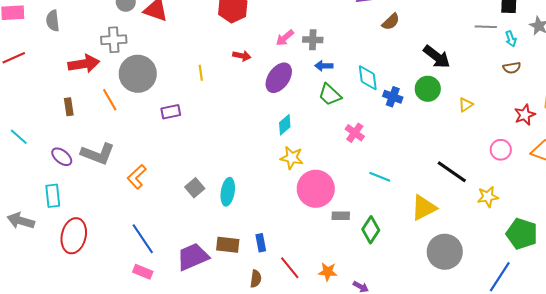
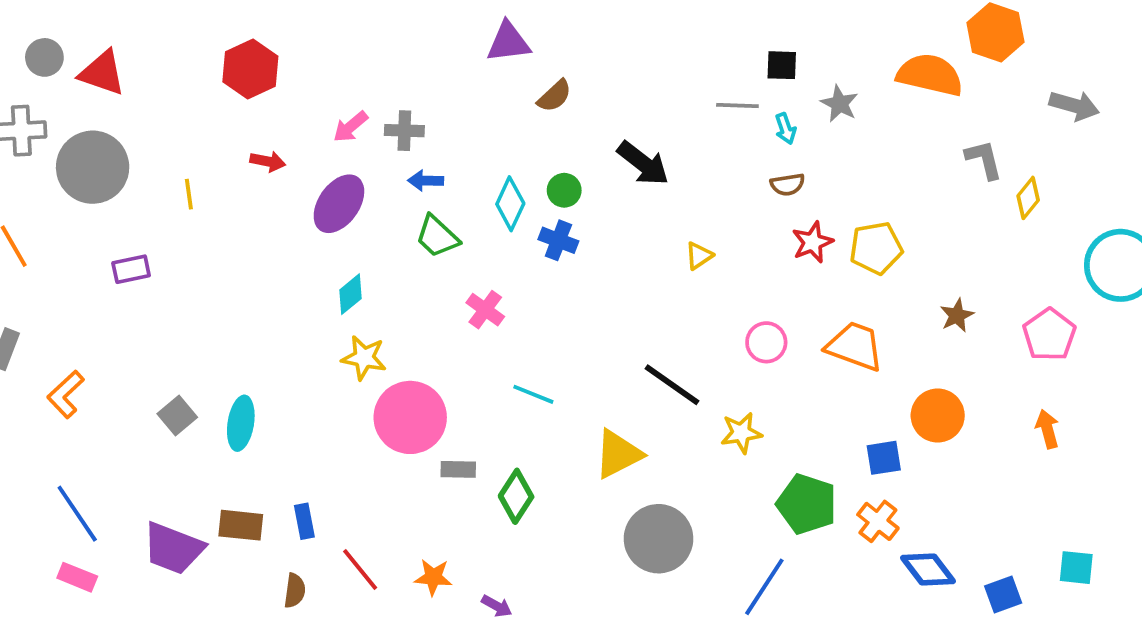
gray circle: (138, 74) -> (93, 167), moved
cyan diamond: (368, 78) -> (510, 204), turned 32
green circle: (428, 89) -> (564, 190), moved, size x0.7
red star: (525, 115) -> (813, 242), moved
purple trapezoid: (193, 257) -> (173, 548), turned -136

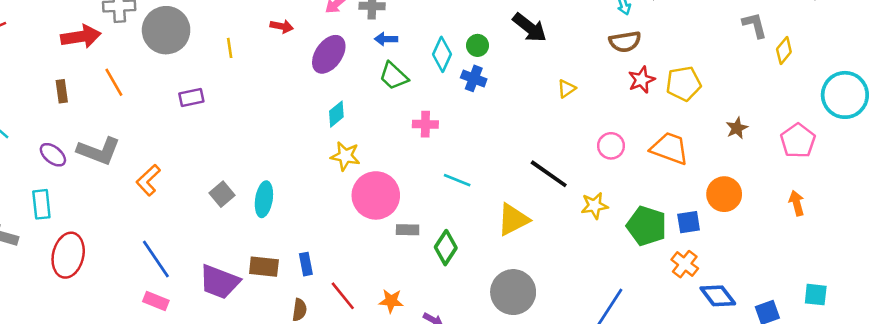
brown semicircle: (787, 184) -> (625, 42), size x1.4
pink cross: (485, 310) -> (425, 124), turned -35
green pentagon: (807, 504) -> (647, 226), moved
gray circle: (659, 539) -> (513, 292), moved

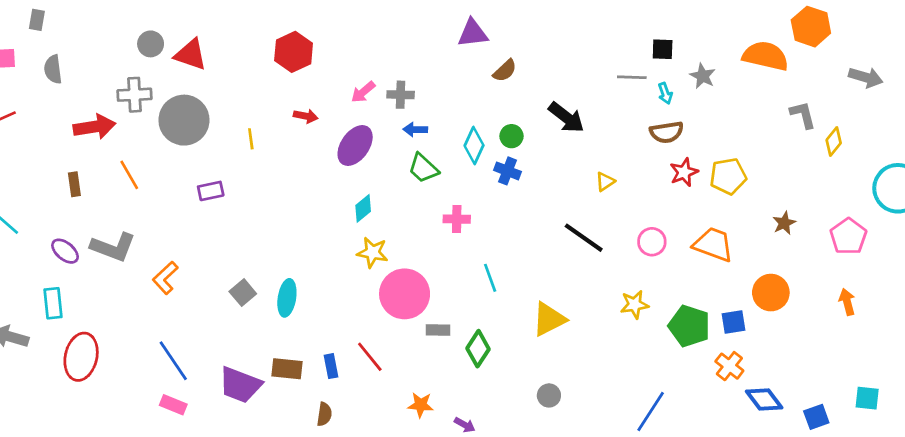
black line: (549, 174) -> (584, 238), moved
cyan line: (457, 180) -> (490, 278), turned 48
gray circle: (513, 292) -> (549, 395), size x0.5
red line: (343, 296) -> (370, 357), moved

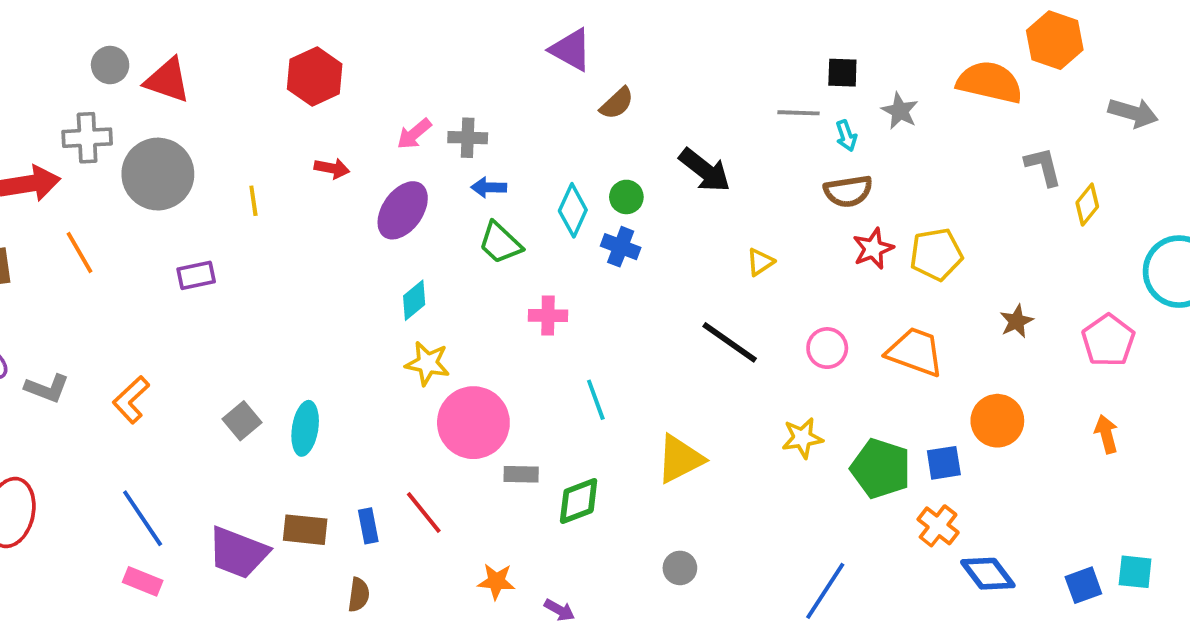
purple triangle: (473, 33) -> (571, 50), turned 36
gray L-shape: (113, 247) -> (47, 388), moved, size x0.7
green diamond: (478, 349) -> (579, 501), turned 36
blue square: (816, 417) -> (1083, 585), moved

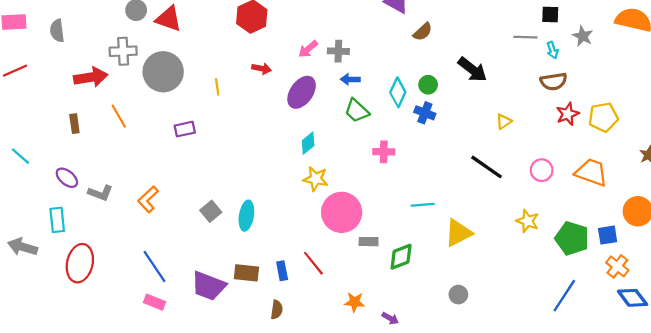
cyan line: (596, 400) -> (423, 205), moved, turned -75
yellow star: (802, 438) -> (528, 221), turned 30
orange cross: (938, 526) -> (617, 266), moved
blue line: (825, 591) -> (564, 296), moved

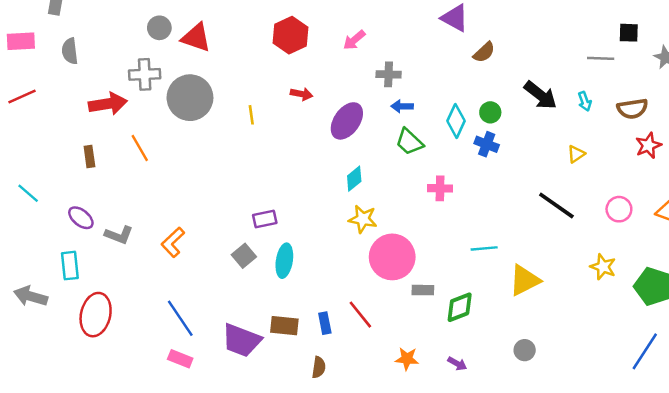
pink arrow: (308, 49) -> (354, 40), moved
cyan arrow: (552, 50) -> (585, 101), moved
purple rectangle: (185, 129) -> (265, 219), moved
purple arrow: (390, 318) -> (457, 364), moved

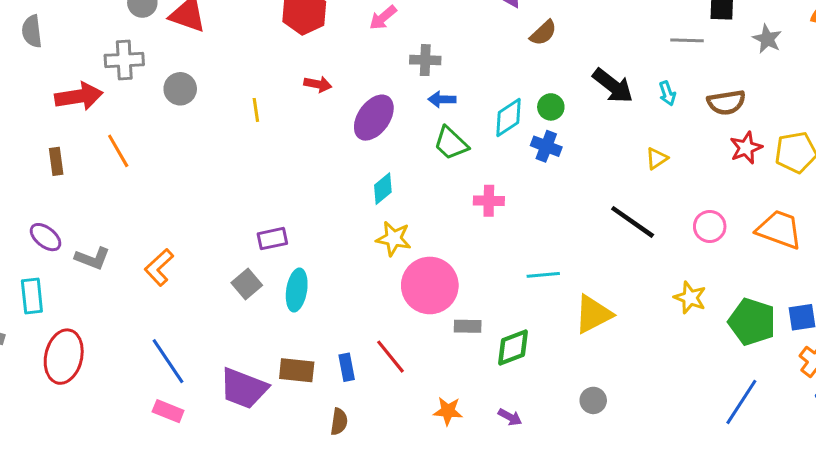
gray circle: (190, 98) -> (180, 89), size x0.6
cyan diamond: (456, 121) -> (508, 118), turned 32

